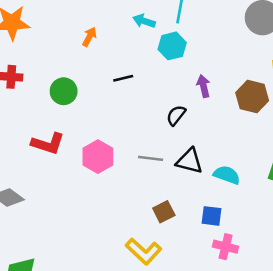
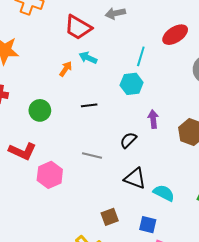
cyan arrow: (144, 21) -> (88, 58), moved
pink hexagon: (98, 157) -> (50, 175), moved
gray line: (151, 158) -> (92, 155), moved

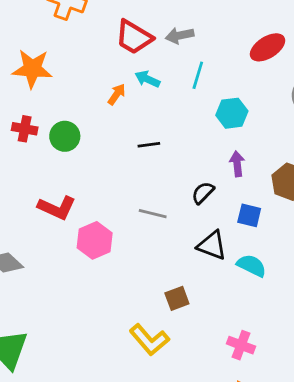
gray arrow: (115, 13) -> (180, 36), moved
cyan line: (141, 56) -> (198, 75), moved
cyan hexagon: (132, 84) -> (232, 113), moved
green circle: (40, 110) -> (65, 136), moved
blue square: (148, 225) -> (249, 215), moved

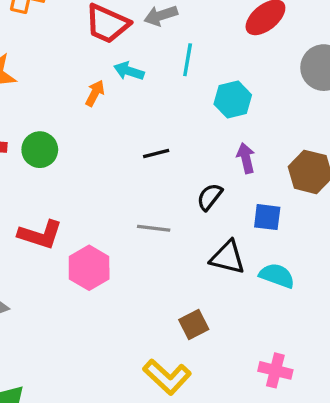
black line: (149, 145) -> (156, 153), moved

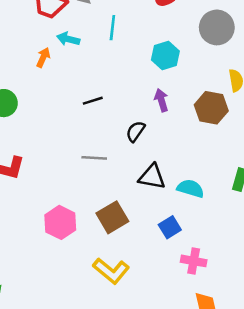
cyan hexagon: (233, 99) -> (165, 56), moved
blue square: (267, 217) -> (170, 227), moved, turned -35
pink hexagon: (89, 268) -> (60, 222), moved
brown square: (194, 324) -> (112, 217), moved, size x1.4

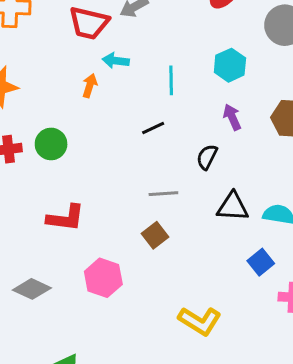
cyan line: (112, 28) -> (171, 80), moved
brown square: (112, 217) -> (155, 235), moved, size x0.7
pink hexagon: (60, 222) -> (103, 278), moved

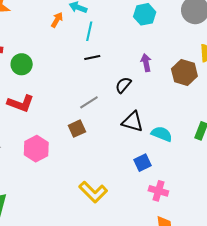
cyan hexagon: (230, 65) -> (145, 14), moved
cyan line: (171, 80) -> (89, 31), moved
green circle: (51, 144) -> (22, 64), moved
gray line: (163, 194) -> (89, 102), turned -42

